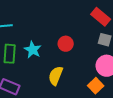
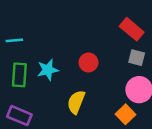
cyan star: (33, 50) -> (48, 70), turned 30

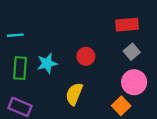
red rectangle: (132, 29) -> (127, 25), turned -45
gray square: (137, 58) -> (132, 52), turned 35

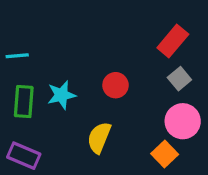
red rectangle: (127, 25) -> (173, 41), turned -45

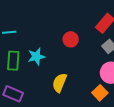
red circle: (116, 85) -> (71, 39), moved

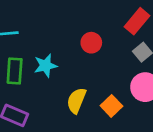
orange square: (100, 93) -> (111, 106), moved

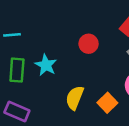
cyan star: (46, 66) -> (46, 65), turned -30

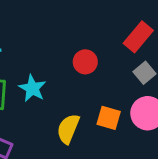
orange square: (107, 103) -> (109, 118), moved, turned -30

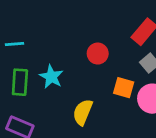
orange square: (109, 118) -> (124, 88), moved

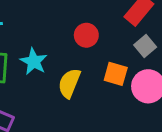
yellow semicircle: (83, 112) -> (69, 83), moved

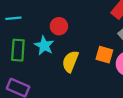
red circle: (86, 35) -> (59, 26), moved

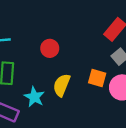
cyan star: (44, 46) -> (34, 97), moved

